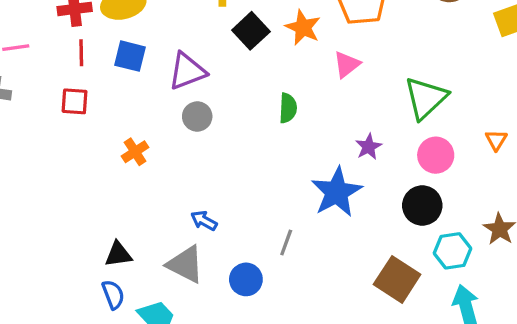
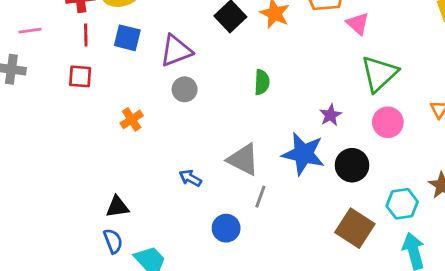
pink triangle: (347, 64) -> (358, 24), moved, turned -40
blue star: (337, 192) -> (303, 154), turned -30
black circle: (422, 206) -> (352, 165), moved
gray triangle: (185, 264) -> (243, 159), moved

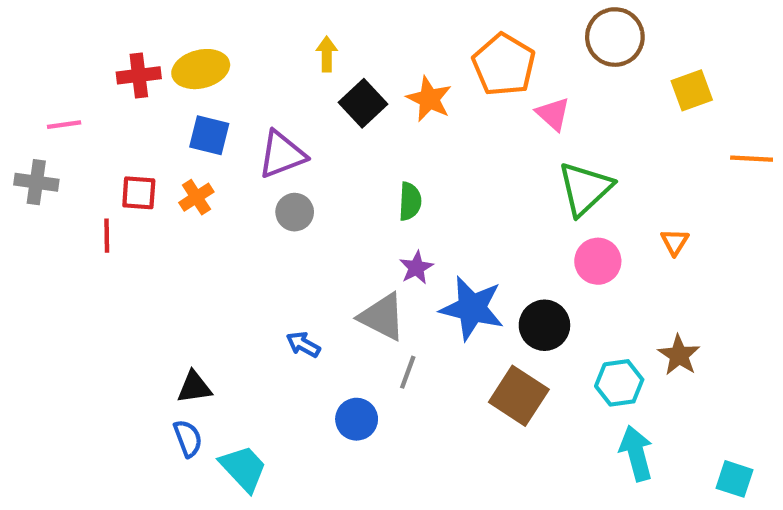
red line: (86, 35) -> (107, 236), moved
purple star: (331, 115) -> (416, 268), moved
orange cross: (132, 119) -> (196, 197), moved
brown square: (355, 228) -> (519, 396), moved

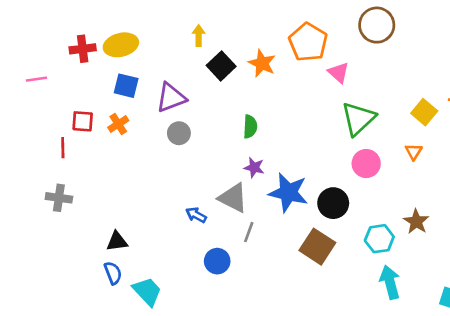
yellow square: (692, 90) -> (424, 112), moved, turned -30
gray cross: (36, 182) -> (59, 198), moved
purple star: (416, 268) -> (254, 167), turned -30
blue arrow: (303, 344) -> (196, 215), moved

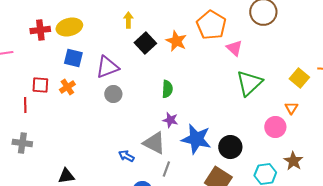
pink circle: (366, 164) -> (275, 127), moved

